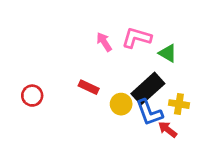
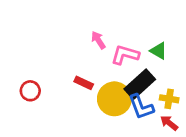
pink L-shape: (137, 38) -> (125, 55), moved
yellow circle: (121, 104) -> (114, 99), size x1.6
red arrow: (168, 129) -> (169, 123), moved

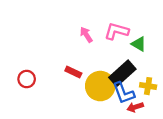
pink L-shape: (125, 55) -> (117, 31), moved
red arrow: (169, 123) -> (135, 107), moved, turned -56

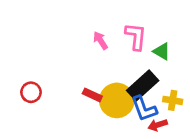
pink L-shape: (117, 31) -> (136, 36), turned 80
red rectangle: (73, 72) -> (92, 95), moved

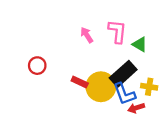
red circle: (31, 92) -> (37, 66), moved

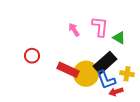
red rectangle: (80, 82) -> (68, 70), size x1.5

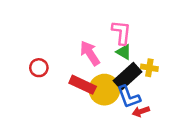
pink arrow: (74, 30) -> (90, 53), moved, size x1.5
green triangle: (119, 38) -> (124, 52), moved
yellow cross: (127, 74) -> (149, 68), moved

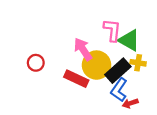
green triangle: (124, 52) -> (129, 40), moved, size x1.5
yellow circle: (104, 90) -> (96, 65), moved
blue L-shape: (129, 97) -> (119, 90), turned 55

